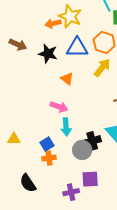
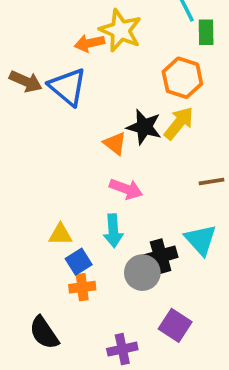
blue triangle: (77, 48) -> (68, 87), moved, turned 40
black star: (48, 54) -> (144, 127), moved
pink arrow: (59, 107) -> (126, 189), moved
yellow triangle: (14, 139) -> (60, 234), moved
purple square: (90, 179) -> (175, 325), moved, turned 36

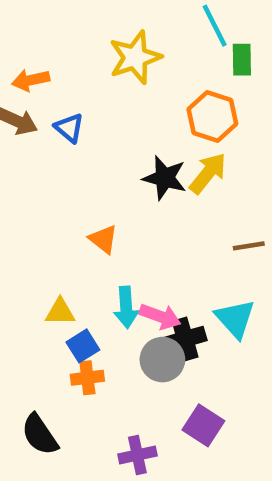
yellow star: (120, 30) -> (135, 57), turned 30
orange arrow: (90, 43) -> (31, 80), moved
blue triangle: (68, 87) -> (69, 128), size x0.6
orange triangle: (115, 143) -> (103, 239), moved
pink arrow: (126, 189) -> (160, 316), moved

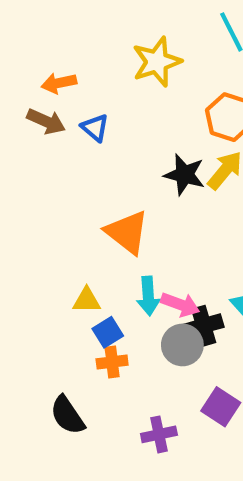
orange triangle: (103, 239) -> (127, 232), size x1.6

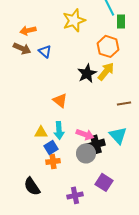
black star: (184, 175) -> (87, 73), turned 30
orange triangle: (127, 232) -> (60, 100), size x0.7
cyan arrow: (148, 296) -> (59, 130), moved

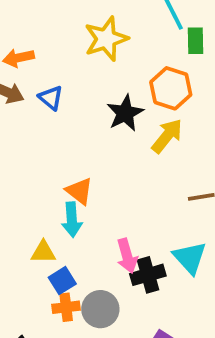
black star: (87, 73) -> (125, 113), moved
cyan arrow: (59, 130) -> (72, 220), moved
pink arrow: (85, 134) -> (127, 256), turned 54
gray circle: (86, 153) -> (100, 309), moved

